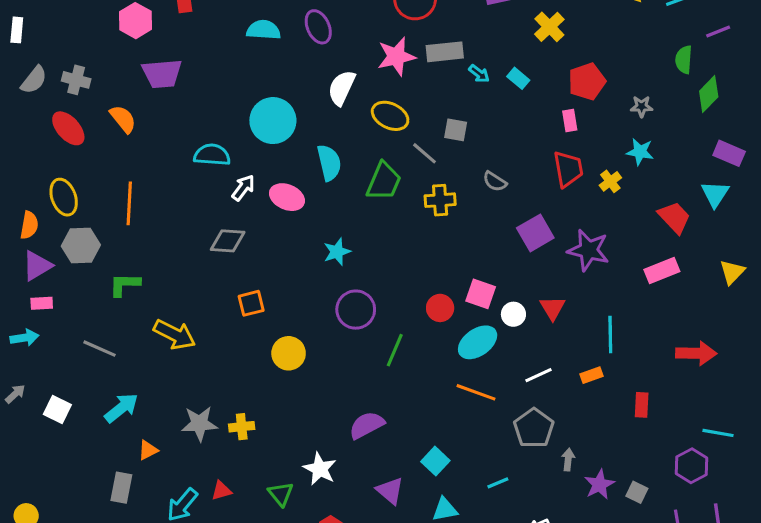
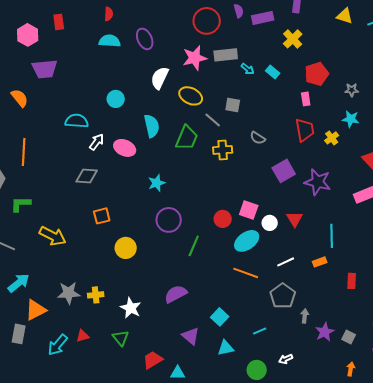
cyan circle: (273, 121) -> (116, 99), size x0.6
orange triangle: (148, 450) -> (36, 310), size x1.6
white star: (320, 469) -> (131, 308), moved

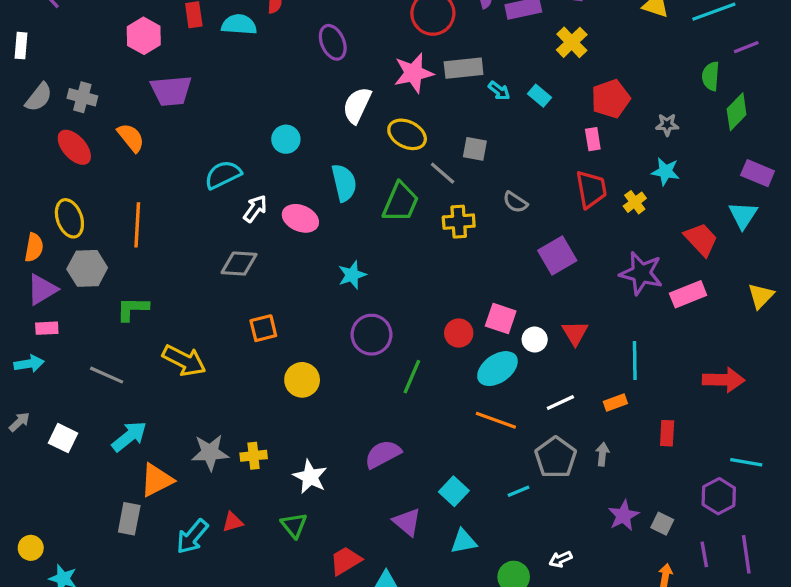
cyan semicircle: (110, 41) -> (239, 25), moved
cyan semicircle: (77, 121) -> (223, 175), turned -30
purple star: (318, 182) -> (641, 273), moved
gray arrow: (305, 316) -> (602, 454), moved
cyan line: (260, 331) -> (518, 491), moved

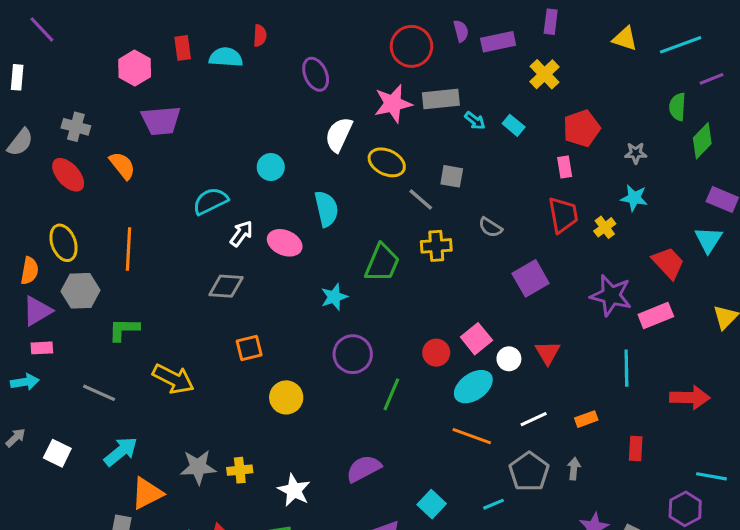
gray semicircle: (39, 97) -> (20, 142), moved
green trapezoid: (401, 202) -> (382, 263), moved
pink square: (501, 318) -> (476, 339), turned 32
cyan line: (635, 360) -> (626, 368), moved

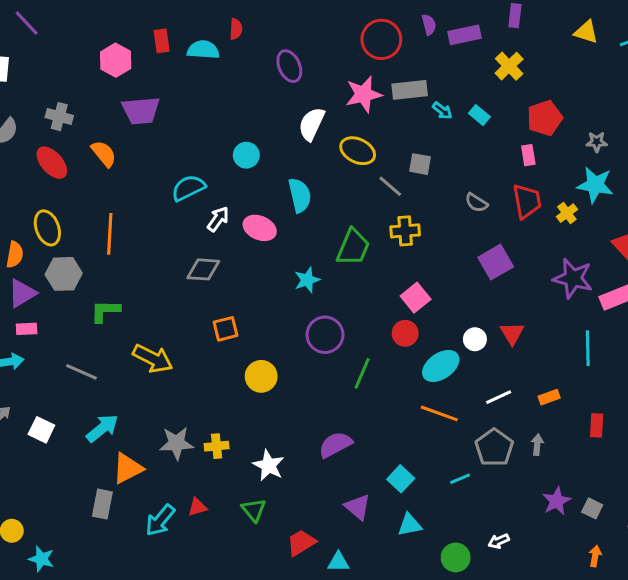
cyan star: (634, 198) -> (595, 185), size x1.4
gray semicircle: (490, 227) -> (476, 203), moved
pink square: (476, 339) -> (416, 298), moved

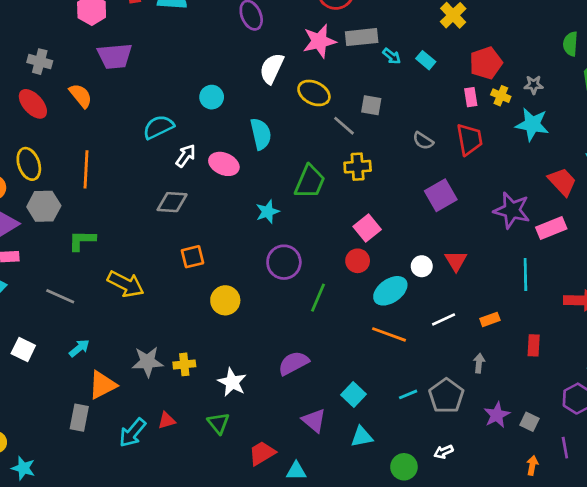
yellow cross: (567, 213) -> (501, 96), moved, turned -30
cyan arrow: (102, 428) -> (79, 348), size x0.7
gray pentagon: (494, 448) -> (446, 396), moved

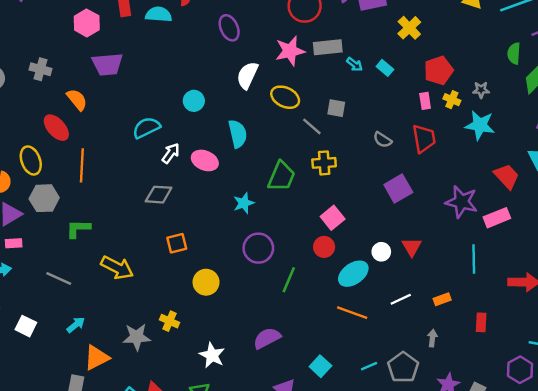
red ellipse: (33, 104) -> (56, 128), moved
yellow cross: (184, 364) -> (170, 321), moved, turned 30

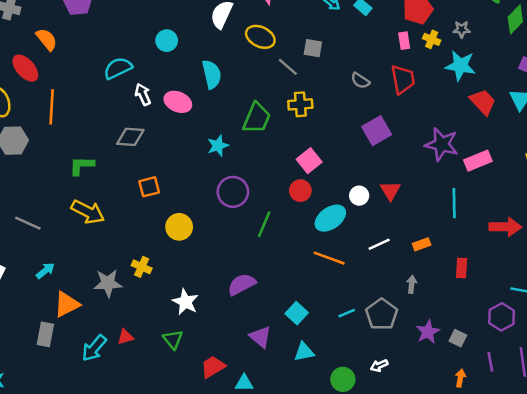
white arrow: (171, 153) -> (143, 94), turned -60
red trapezoid: (507, 176) -> (483, 102), moved
green L-shape: (78, 229) -> (82, 166), moved

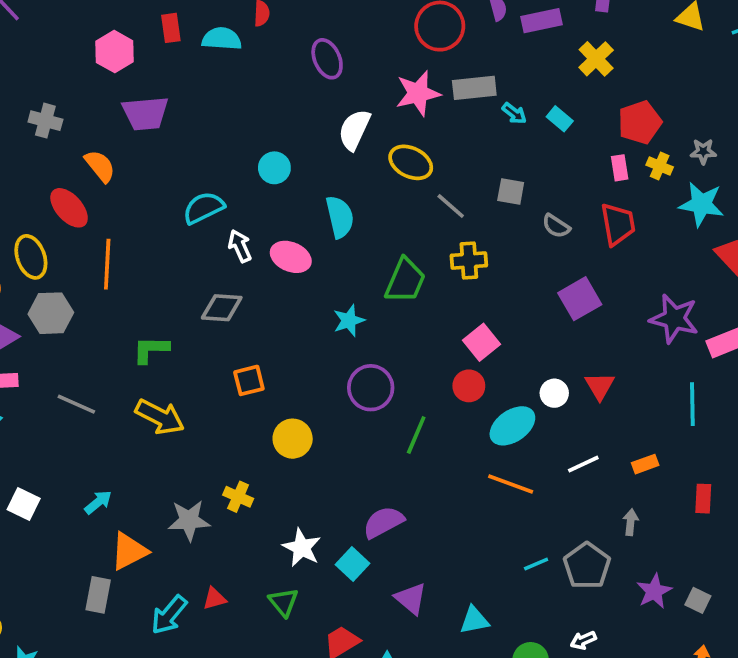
gray square: (313, 48) -> (511, 191), moved
gray line: (28, 223) -> (76, 404), moved
cyan square: (297, 313) -> (353, 564), moved

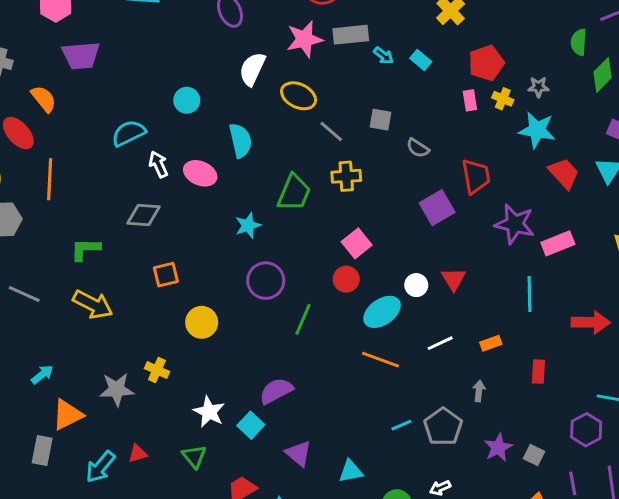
red trapezoid: (618, 224) -> (476, 176), moved

